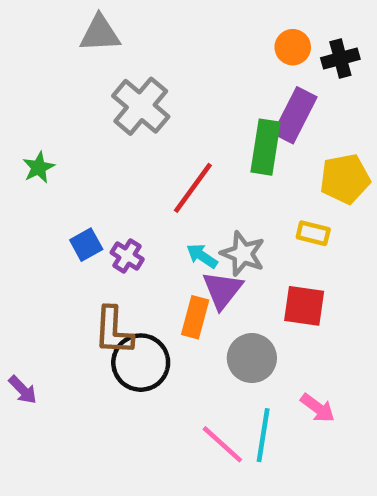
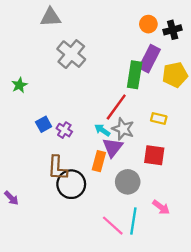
yellow pentagon: (345, 179) -> (175, 75), moved
red line: (193, 188) -> (116, 107), moved

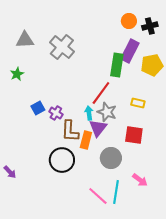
gray triangle: (51, 17) -> (25, 40), moved
cyan arrow: (102, 130) -> (89, 113), turned 48
brown L-shape: (57, 168) -> (70, 131), moved

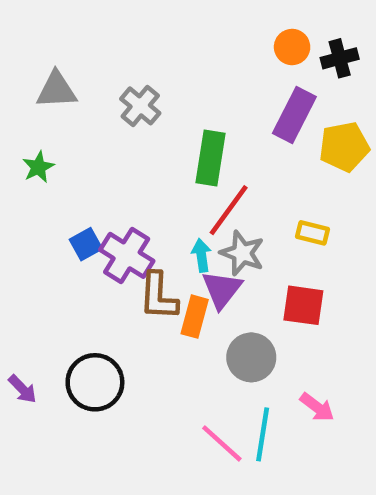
gray cross: (62, 47) -> (140, 106), size x0.7
green rectangle: (117, 65) -> (210, 158), moved
purple cross: (56, 113) -> (127, 255), size x1.6
black circle: (62, 160) -> (95, 382), moved

